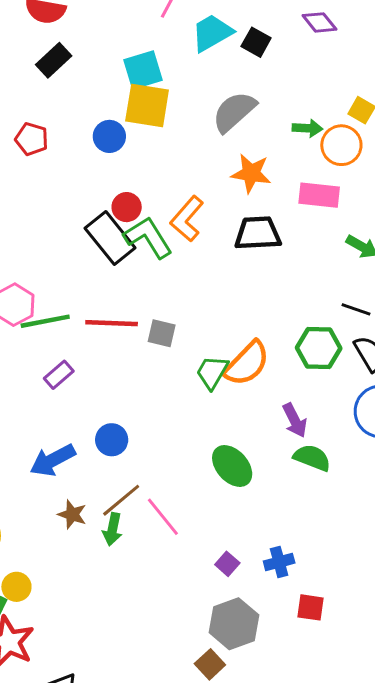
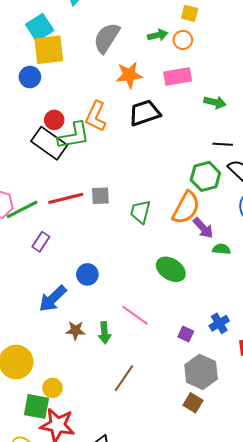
orange circle: (341, 145) -> (183, 40), size x0.7
green L-shape: (148, 237) -> (74, 136), turned 128
orange semicircle: (247, 364) -> (186, 208), moved
green semicircle: (312, 458) -> (221, 249), size x0.7
brown line: (121, 500) -> (124, 378), moved

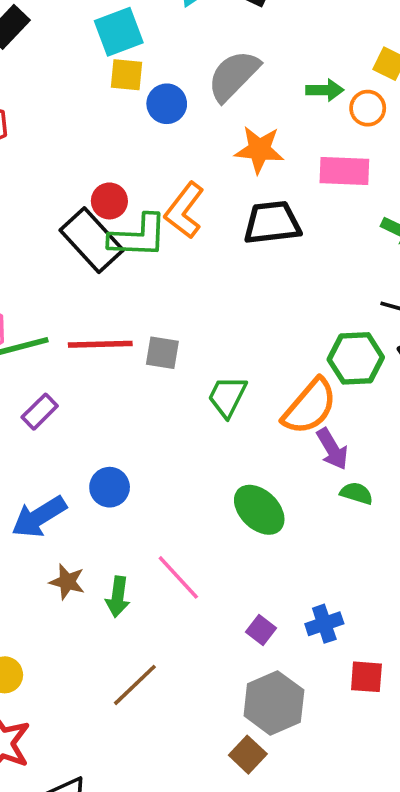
yellow square: (49, 50) -> (126, 75), size x0.6
blue circle: (30, 77) -> (167, 104), moved

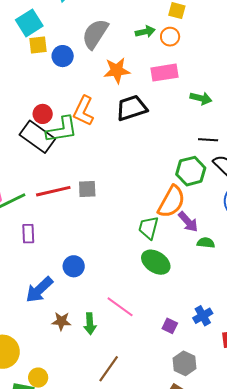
green trapezoid: (227, 397) -> (148, 228), moved
purple rectangle: (40, 412) -> (28, 234), turned -36
gray hexagon: (274, 703) -> (185, 363), size x0.7

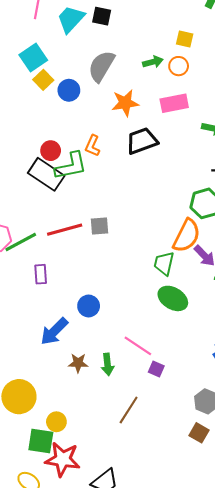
yellow square: (38, 45) -> (43, 80), turned -36
orange L-shape: (84, 111) -> (93, 146), size x0.7
purple square: (170, 326) -> (156, 369), moved

